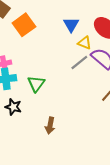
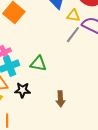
green triangle: (36, 84) -> (38, 64), turned -42

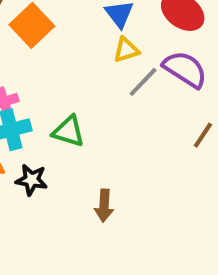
yellow triangle: (73, 15) -> (126, 50), moved, turned -32

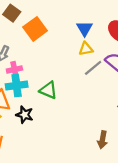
brown arrow: (104, 206) -> (102, 140), moved

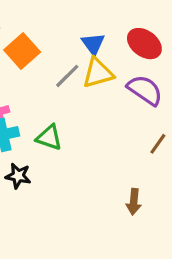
yellow triangle: (86, 49) -> (98, 73), size x1.5
gray line: (93, 68) -> (67, 76), moved

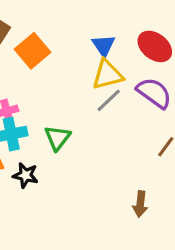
gray line: (67, 76) -> (109, 100), moved
green triangle: (49, 138) -> (57, 138), turned 48

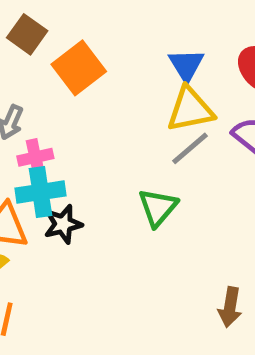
green triangle: (57, 138) -> (158, 207), moved
black star: (26, 175) -> (63, 224), moved, turned -30

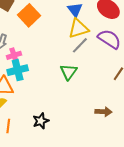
black star: (63, 224) -> (41, 121), moved
brown arrow: (230, 307) -> (104, 112), turned -91

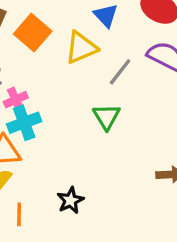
yellow triangle: (78, 29) -> (81, 48), moved

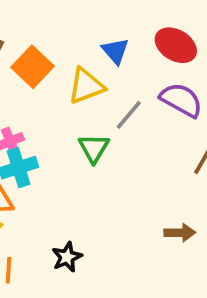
green triangle: (106, 117) -> (94, 148), moved

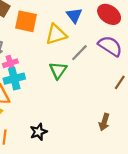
orange square: (32, 67) -> (26, 21), turned -35
brown arrow: (180, 233) -> (104, 122), turned 105

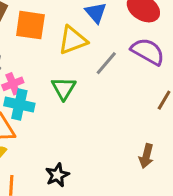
green triangle: (58, 70) -> (64, 88), moved
cyan cross: (14, 79) -> (19, 105), turned 30

